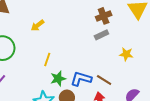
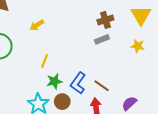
yellow star: (126, 54) -> (138, 46), moved
blue L-shape: (81, 79) -> (78, 83), turned -75

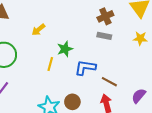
gray rectangle: (102, 39) -> (104, 36), turned 40
green star: (54, 81) -> (65, 49), moved
blue L-shape: (78, 83) -> (85, 67), moved, turned 70

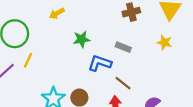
gray rectangle: (104, 36) -> (123, 47), moved
yellow line: (50, 64) -> (28, 60), moved

